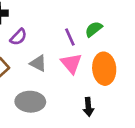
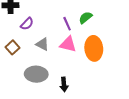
pink triangle: (71, 63) -> (68, 44), turned -36
black arrow: (88, 107) -> (64, 84), moved

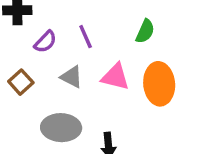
green semicircle: (86, 18) -> (145, 31), turned 152
purple line: (67, 24) -> (86, 37), moved

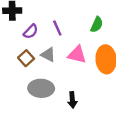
brown square: (21, 82) -> (26, 58), moved

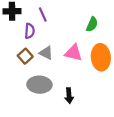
purple line: (57, 28) -> (43, 14), moved
purple semicircle: (31, 32) -> (30, 31), turned -40

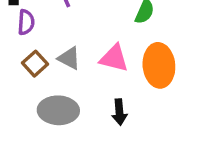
purple semicircle: (30, 31) -> (26, 22), moved
black arrow: (69, 96) -> (119, 112), moved

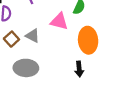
pink triangle: (114, 58) -> (59, 21), moved
black arrow: (119, 112) -> (79, 69), moved

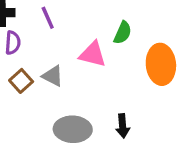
orange ellipse: (88, 40) -> (161, 64), moved
gray ellipse: (26, 68) -> (73, 129), moved

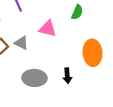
green semicircle: (123, 33) -> (77, 12), moved
orange ellipse: (161, 64) -> (93, 53), moved

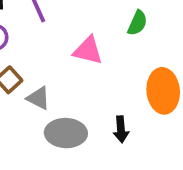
gray triangle: (21, 43) -> (38, 98), moved

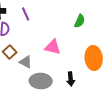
pink triangle: (88, 50) -> (53, 47), moved

